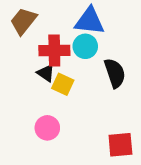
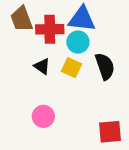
brown trapezoid: (23, 21) -> (22, 19), turned -60
red cross: (54, 51) -> (50, 29), moved
yellow square: (63, 84) -> (72, 68), moved

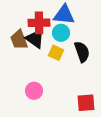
brown trapezoid: (22, 19) -> (19, 40), moved
black triangle: (42, 66) -> (35, 39), moved, size x1.5

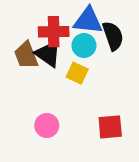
black semicircle: (82, 52) -> (113, 36), moved
red square: (86, 103) -> (110, 127), moved

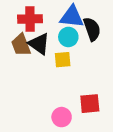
red cross: (54, 32) -> (30, 19), moved
yellow square: (77, 73) -> (63, 60), turned -30
pink circle: (47, 126) -> (62, 117), moved

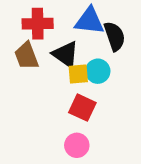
cyan circle: (68, 37) -> (98, 71), moved
black triangle: (39, 44) -> (66, 54), moved
red square: (90, 104) -> (82, 108), moved, turned 30

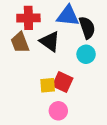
cyan circle: (98, 71) -> (86, 54), moved
yellow square: (78, 74) -> (48, 85), moved

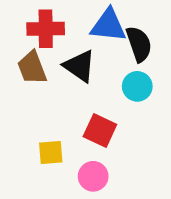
yellow square: (48, 85) -> (51, 153), moved

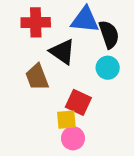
brown trapezoid: (32, 68) -> (37, 77), moved
yellow square: (51, 153) -> (66, 120), moved

